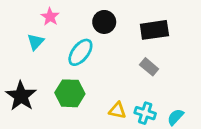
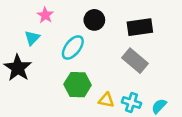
gray rectangle: (149, 67) -> (135, 61), size x1.5
green hexagon: (70, 93) -> (78, 85), moved
black star: (21, 96) -> (18, 68), moved

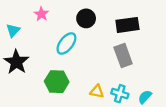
cyan triangle: (32, 38) -> (13, 30), moved
gray rectangle: (135, 61) -> (123, 55), turned 30
green hexagon: (78, 85) -> (57, 82), moved

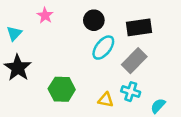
cyan ellipse: (66, 43) -> (103, 48), moved
gray rectangle: (123, 55) -> (134, 61), turned 65
cyan cross: (120, 94) -> (131, 92), moved

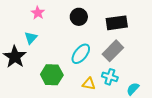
cyan triangle: (14, 33) -> (31, 38), moved
cyan ellipse: (103, 48) -> (81, 54), moved

